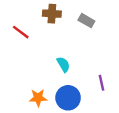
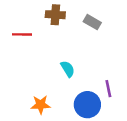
red line: (21, 32) -> (22, 34), turned -36
blue circle: (68, 98) -> (87, 105), moved

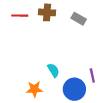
red line: (22, 34) -> (20, 16), moved
cyan semicircle: (68, 69) -> (53, 70), moved

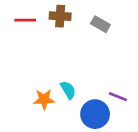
purple line: (92, 76) -> (118, 97), turned -56
orange star: (34, 89) -> (44, 99), moved

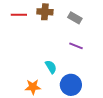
purple line: (118, 97) -> (76, 46), moved
orange star: (44, 99) -> (33, 87), moved

